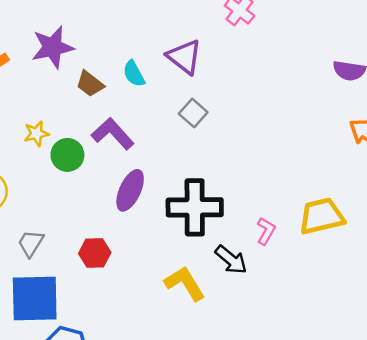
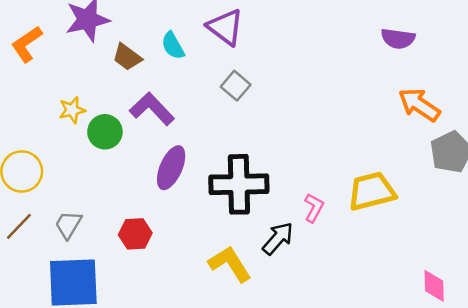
black arrow: (231, 260) -> (278, 238), turned -88

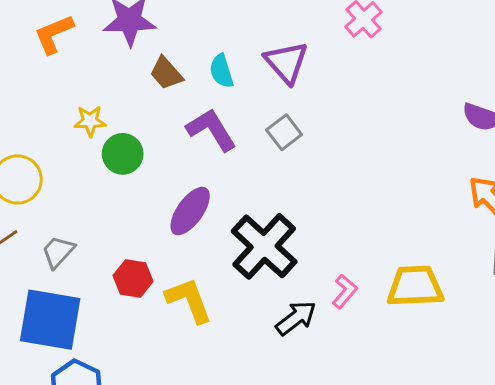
purple L-shape: (152, 109) -> (211, 130), moved
black cross: (239, 184) -> (264, 246), turned 32
yellow L-shape: (230, 264) -> (189, 300), moved

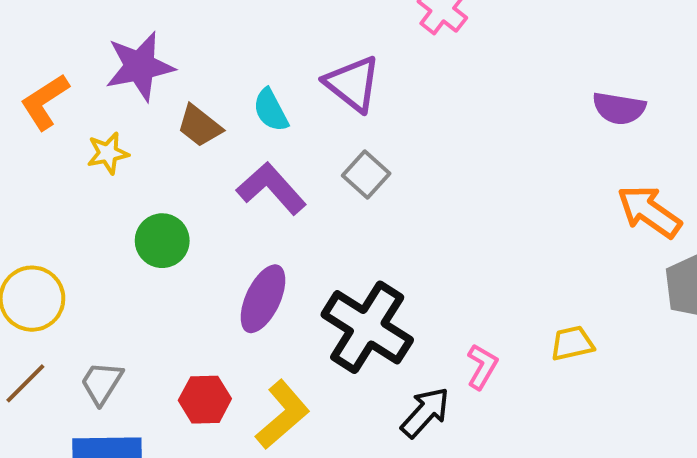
yellow star: (90, 121) -> (108, 153), moved
yellow trapezoid: (415, 286) -> (572, 343), size x0.6
yellow L-shape: (189, 300) -> (283, 415), turned 80

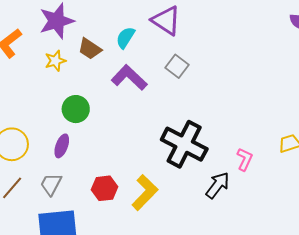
cyan semicircle: (271, 110) -> (125, 38), turned 65
yellow star: (108, 153) -> (55, 61), moved
purple ellipse: (263, 299) -> (62, 146), moved, size x0.7

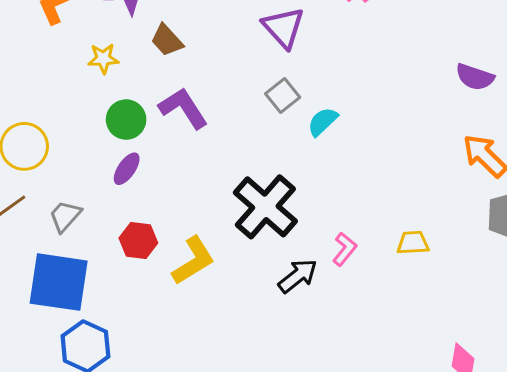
cyan semicircle: (125, 38) -> (323, 122), moved
yellow star: (55, 61) -> (103, 59), moved
purple L-shape: (129, 78) -> (183, 108), moved
purple ellipse: (62, 146) -> (127, 169), moved

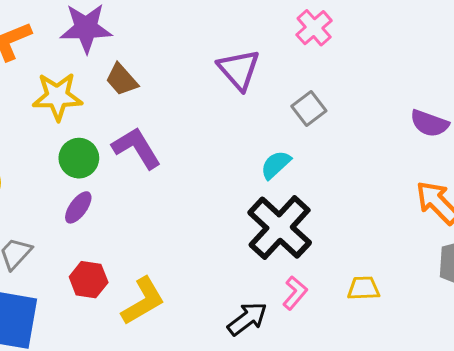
yellow star: (103, 59) -> (57, 96), size x1.6
gray square: (283, 95) -> (309, 108), moved
black cross: (265, 207) -> (280, 228), moved

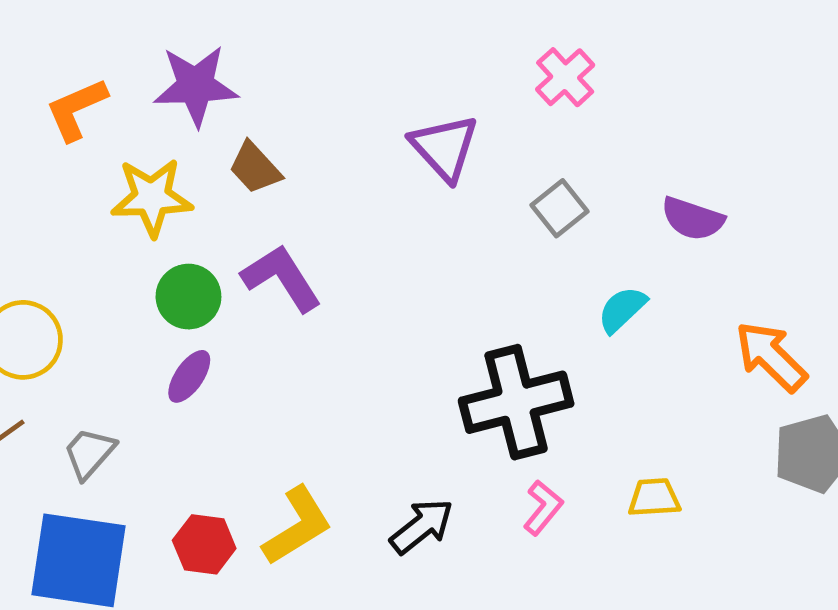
purple semicircle: (429, 123) -> (693, 219), moved
cyan semicircle: (276, 165) -> (622, 309), moved
black cross: (280, 228) -> (516, 402), turned 34
red hexagon: (89, 280) -> (204, 544), moved
black arrow: (247, 319) -> (422, 526), moved

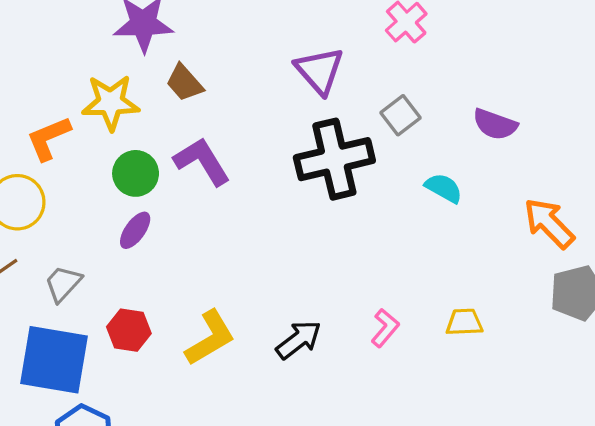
orange L-shape: (76, 109) -> (49, 138), moved
cyan semicircle: (622, 309) -> (444, 188), turned 72
black cross: (516, 402) -> (334, 159), moved
red hexagon: (204, 544) -> (129, 330), moved

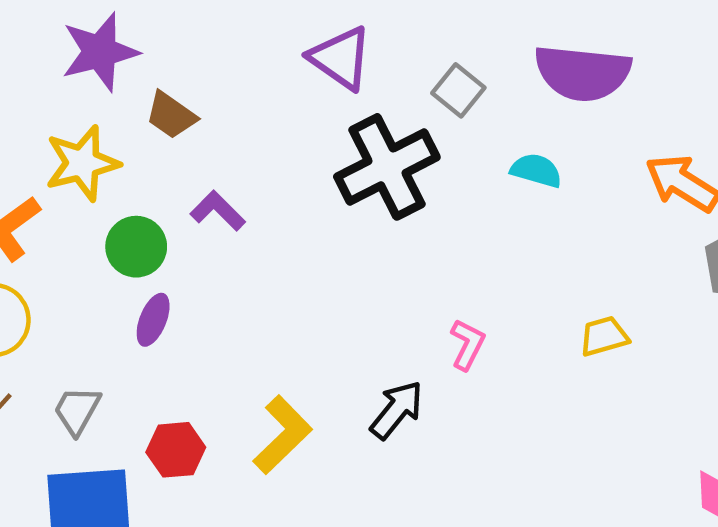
purple semicircle: (495, 124) -> (582, 73), size x1.6
purple L-shape: (202, 161) -> (218, 211), size x0.7
pink L-shape: (385, 328) -> (467, 344), moved

